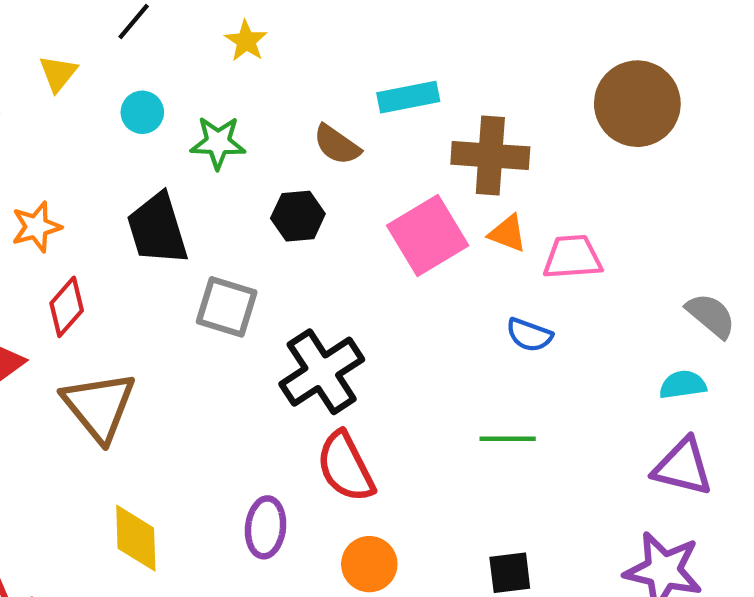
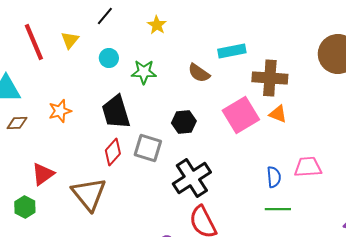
black hexagon: (298, 216) -> (184, 122), moved
pink trapezoid: (572, 257) -> (308, 167), moved
red diamond: (67, 307) -> (113, 152), moved
blue semicircle: (529, 335) -> (274, 177), moved, turned -115

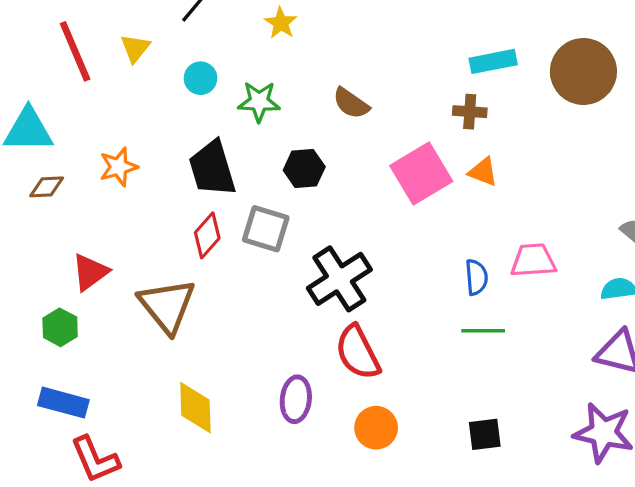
cyan rectangle: (232, 51) -> (493, 61), moved
brown cross: (270, 78) -> (470, 112), size x0.6
black hexagon: (184, 122) -> (304, 168), moved

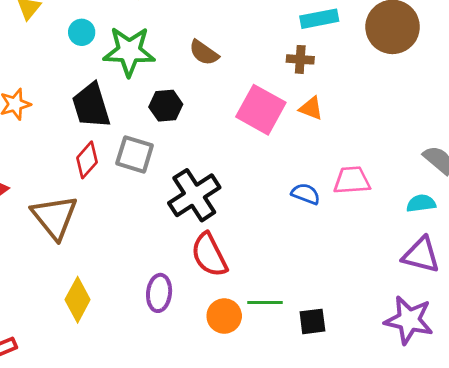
green star: (259, 102) -> (129, 51), size x1.5
pink square: (421, 174) -> (261, 110), turned -30
blue semicircle: (476, 277) -> (306, 194), turned -64
green line: (483, 331) -> (265, 302), moved
yellow diamond: (195, 408) -> (78, 300), turned 30

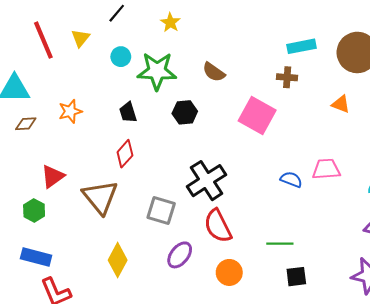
black trapezoid: (91, 106) -> (128, 112), size x0.6
orange triangle: (311, 108) -> (341, 104), moved
gray square: (135, 154) -> (161, 211), moved
purple ellipse: (159, 293) -> (180, 255), turned 32
green line: (265, 302) -> (280, 244), moved

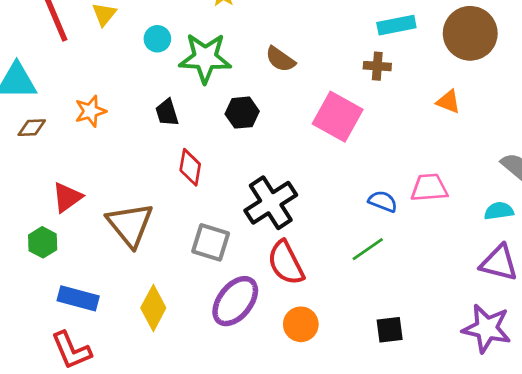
red diamond: (125, 154) -> (190, 167), moved, turned -32
green line: (280, 244) -> (368, 249), moved, turned -35
purple ellipse: (180, 255) -> (235, 301), size x1.4
blue rectangle: (36, 257) -> (78, 298), moved

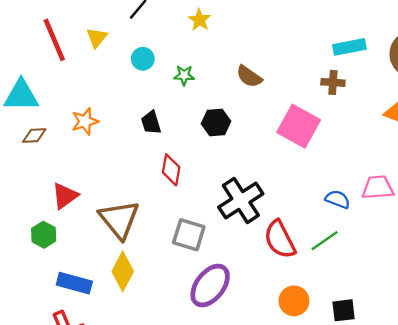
green star: (205, 58) -> (184, 75), size x0.5
red semicircle: (286, 263) -> (280, 239), moved
yellow diamond: (153, 308) -> (123, 271), moved
orange circle: (301, 324) -> (294, 301), moved

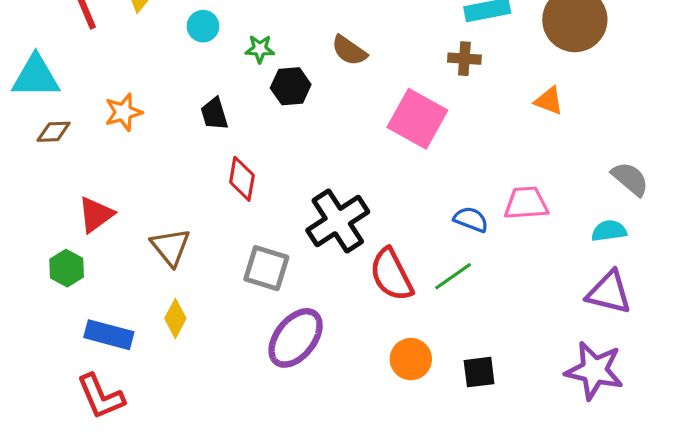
black hexagon: (216, 123) -> (291, 86), moved
brown triangle: (119, 219) -> (171, 247), size x0.7
yellow diamond: (123, 271) -> (175, 318), size x0.7

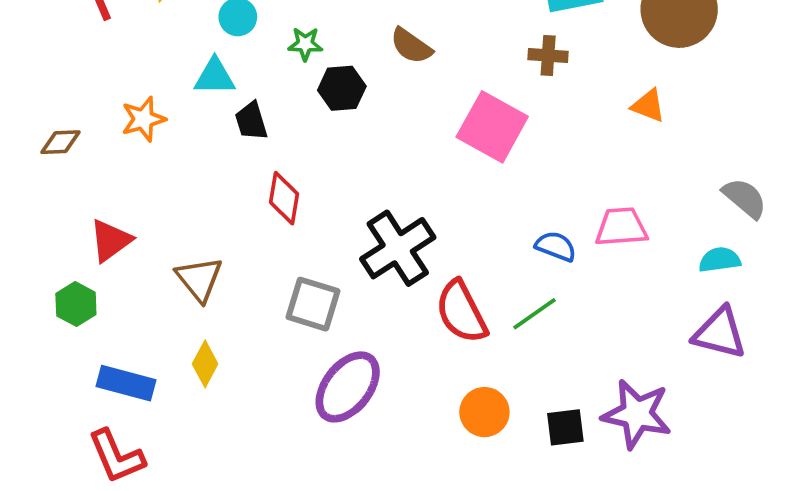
cyan triangle: (36, 77) -> (215, 77), moved, size x0.7
purple star: (594, 370) -> (637, 414), moved

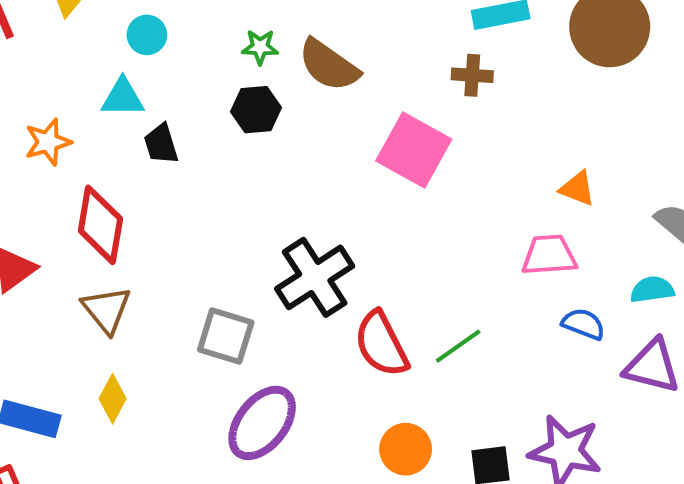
green star: (305, 44) -> (260, 47), moved
brown semicircle: (411, 46) -> (329, 65), size x1.4
orange triangle: (648, 106) -> (577, 188), moved
red diamond: (284, 198) -> (100, 225), moved, size x1.4
blue semicircle: (556, 246) -> (583, 324), moved

